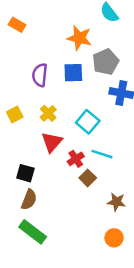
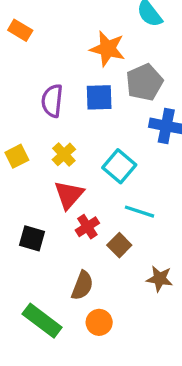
red cross: (76, 159) -> (87, 227), moved
brown semicircle: (29, 200) -> (82, 285), moved
orange circle: (114, 238) -> (99, 322), moved

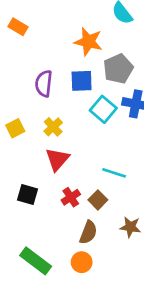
cyan square: (119, 166) -> (103, 109), moved
red cross: (87, 227) -> (71, 197), moved
brown semicircle: (82, 285) -> (88, 232), moved

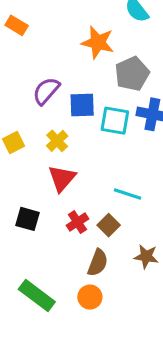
blue square: (82, 81) -> (82, 105), moved
purple semicircle: (44, 84) -> (46, 91), turned 35
cyan square: (103, 109) -> (115, 121), turned -30

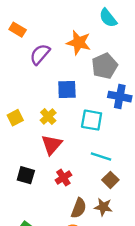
purple semicircle: (46, 91) -> (40, 54), moved
cyan square: (115, 121) -> (92, 120), moved
brown square: (109, 225) -> (110, 180), moved
brown star: (146, 256) -> (103, 207), moved

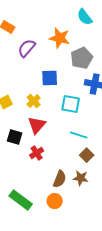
black square: (26, 175) -> (15, 137), moved
red cross: (63, 178) -> (37, 153), moved

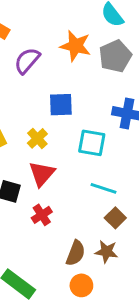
gray pentagon: (82, 58) -> (115, 56), moved
orange circle: (55, 201) -> (81, 285), moved

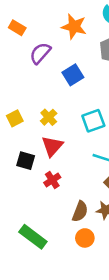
orange star: (76, 46) -> (74, 27), moved
blue square: (61, 105) -> (73, 75), moved, turned -30
cyan square: (92, 143) -> (93, 121), turned -30

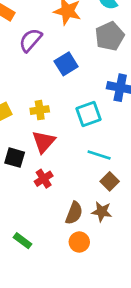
yellow cross: (49, 117) -> (40, 110), turned 35
green rectangle: (33, 237) -> (23, 241), size x0.6

